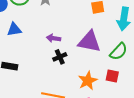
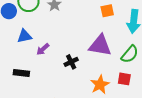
purple arrow: (54, 38) -> (43, 49), moved, turned -48

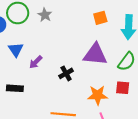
blue triangle: (24, 36) -> (16, 50), turned -49
orange star: (100, 85) -> (98, 95), turned 30

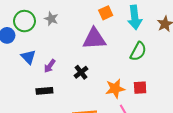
purple triangle: (95, 54) -> (94, 39), moved
black rectangle: (15, 88) -> (44, 91), moved
red square: (123, 88) -> (140, 88), moved

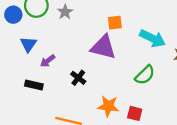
orange square: (106, 13) -> (115, 23), moved
cyan arrow: (135, 17) -> (153, 38), turned -75
black cross: (81, 72) -> (78, 78), turned -32

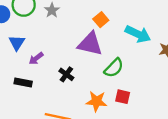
orange square: (115, 23) -> (101, 20), turned -32
green semicircle: (145, 75) -> (114, 68), moved
red square: (135, 113) -> (123, 97), moved

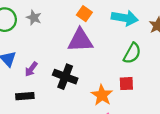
green semicircle: (114, 68) -> (132, 53), moved
black cross: (66, 74) -> (65, 77), size x1.5
orange star: (96, 101) -> (102, 95), turned -30

